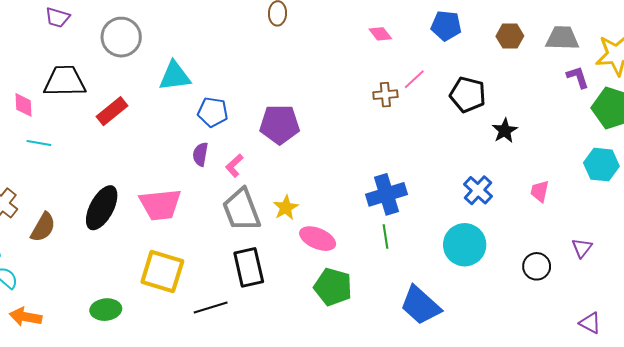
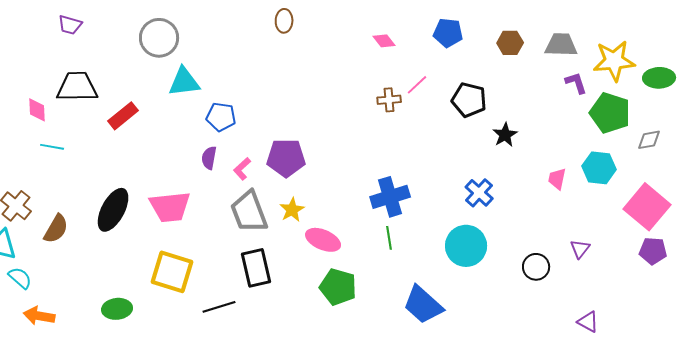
gray circle: (121, 37) -> (159, 38), moved
purple pentagon: (280, 124) -> (286, 158), moved
pink trapezoid: (540, 191) -> (557, 179), moved

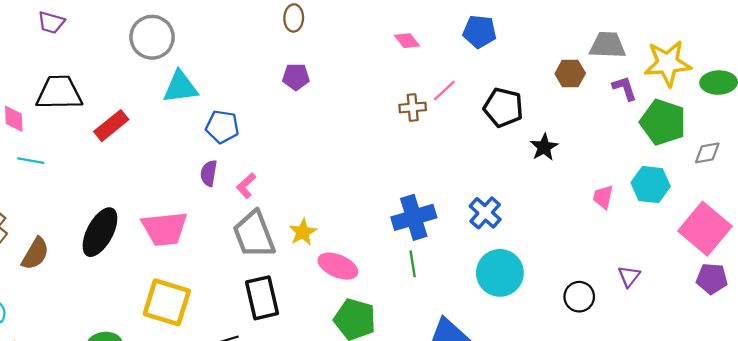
brown hexagon: (510, 43) -> (570, 73), moved
purple pentagon: (286, 158) -> (296, 77), moved, size x0.6
blue cross: (479, 193) -> (485, 213), moved

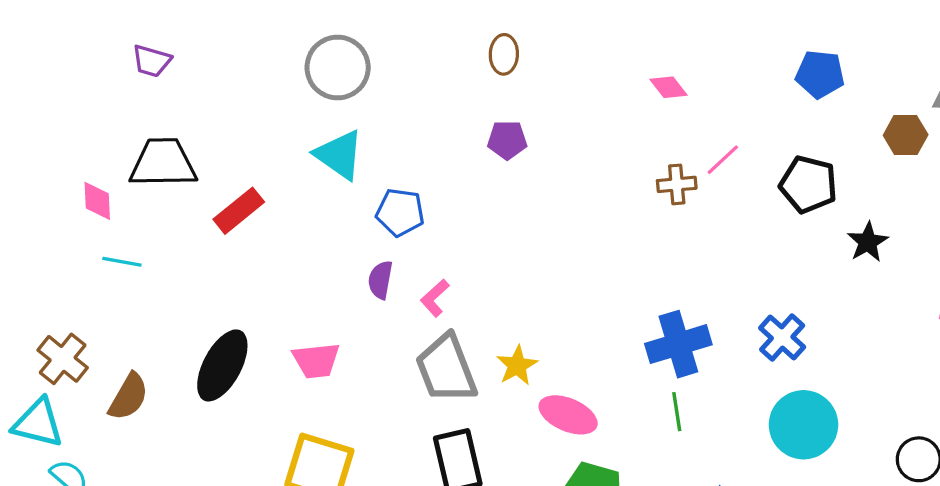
blue pentagon: (480, 32) -> (820, 74), moved
gray circle: (152, 37) -> (338, 68), moved
cyan triangle: (180, 87) -> (339, 155), turned 42
pink trapezoid: (165, 229) -> (316, 361), size x0.7

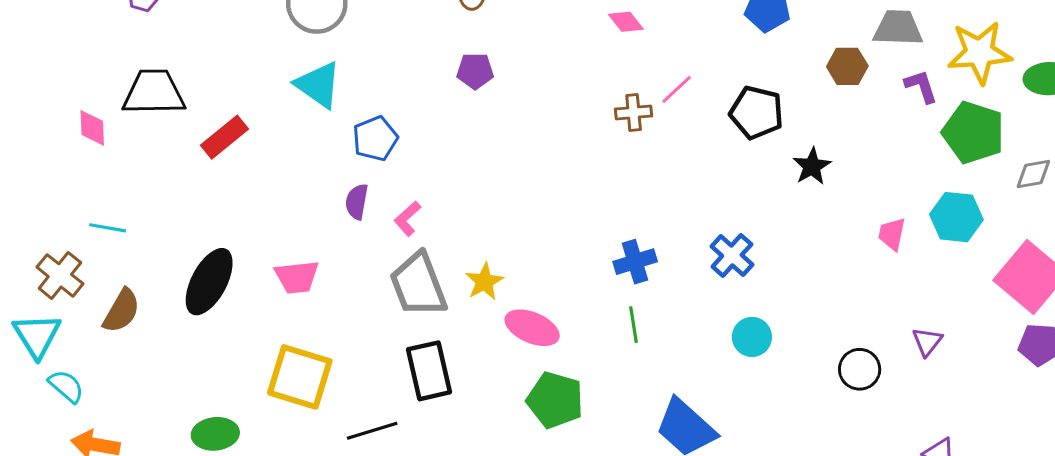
blue pentagon: (400, 212) -> (375, 139), turned -30
cyan line: (122, 262) -> (108, 228), moved
blue cross: (678, 344) -> (635, 262), size x0.7
cyan triangle: (38, 423) -> (37, 335), turned 44
cyan circle: (803, 425) -> (752, 337), size x0.6

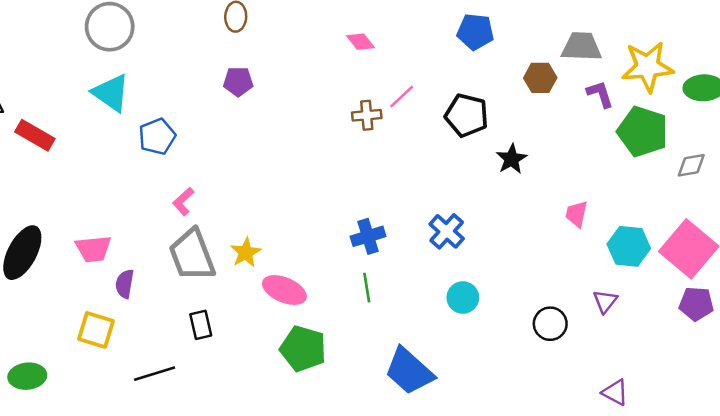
red rectangle: (225, 137) -> (35, 135), turned 69
purple semicircle: (357, 202) -> (125, 284), moved
cyan hexagon: (956, 217) -> (629, 246), moved
black rectangle: (429, 371) -> (201, 325), size x0.6
yellow square: (300, 377) -> (96, 330), size x0.7

